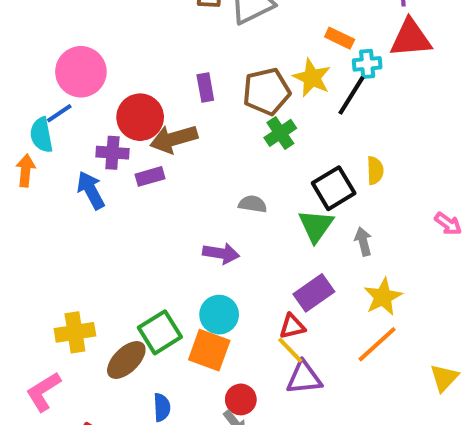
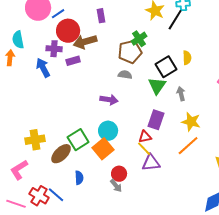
brown pentagon: (266, 92) -> (130, 52), moved
blue line: (59, 113) -> (58, 14), moved
purple rectangle: (314, 293) -> (156, 120), turned -36
yellow star: (383, 297) -> (191, 122), turned -30
orange square: (209, 350) -> (103, 149), turned 30

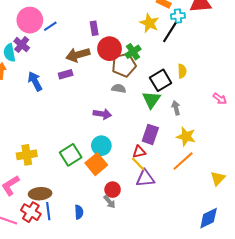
red circle: (68, 31) -> (110, 49), moved
purple cross: (54, 49) -> (22, 45), moved, turned 35
brown ellipse: (61, 154) -> (40, 194), moved, turned 40
blue semicircle: (79, 178) -> (79, 212), moved
blue line: (56, 195) -> (48, 211), turned 42

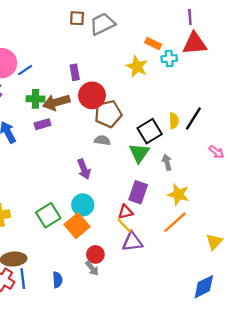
black line: (170, 32) -> (193, 118), moved
green cross: (133, 52) -> (36, 99), moved, turned 35
purple arrow: (102, 114) -> (84, 169), turned 60

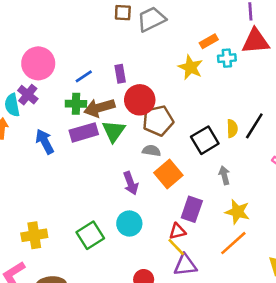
orange rectangle: (153, 44) -> (209, 41), turned -56
blue line: (25, 70) -> (84, 76), moved
purple rectangle: (42, 124) -> (84, 132), size x1.5
green triangle: (139, 153) -> (114, 131), moved
orange square: (77, 226) -> (168, 174), moved

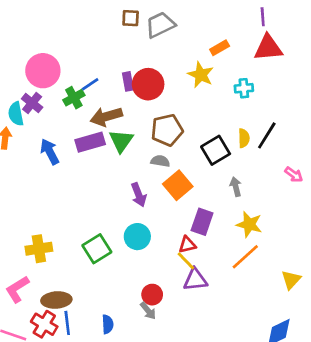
cyan cross: (227, 58) -> (244, 88), moved
red circle: (140, 100) -> (148, 84), moved
green cross: (76, 104) -> (74, 98), moved, turned -30

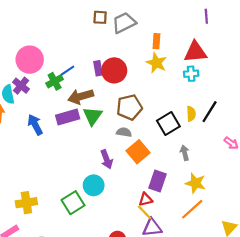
orange rectangle: (220, 48) -> (156, 41), moved, turned -56
red triangle: (268, 48) -> (195, 52), moved
cyan circle: (137, 237) -> (94, 185), moved

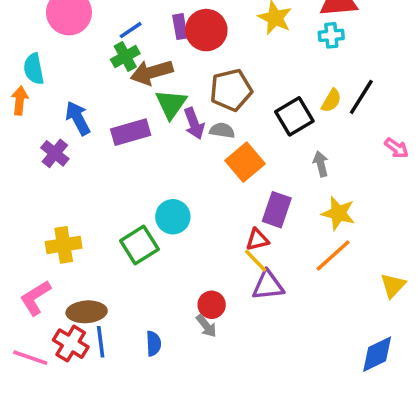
green cross: (55, 81) -> (125, 56), moved
purple cross: (21, 86) -> (55, 153), moved
yellow semicircle: (191, 114) -> (331, 101), turned 32
purple rectangle: (68, 117) -> (131, 132), moved
purple arrow: (107, 159) -> (194, 123), moved

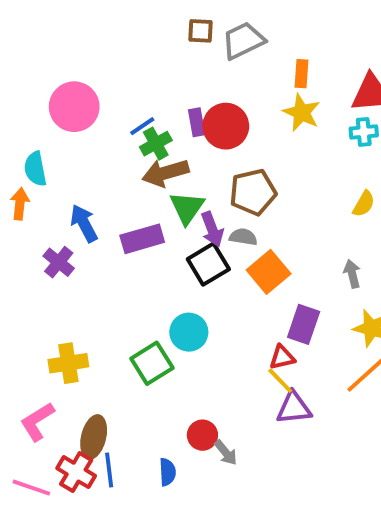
green cross: (125, 56) -> (156, 144), moved
black square: (294, 116) -> (208, 264), moved
red circle: (212, 305) -> (202, 435), moved
brown ellipse: (87, 312) -> (94, 437), turned -72

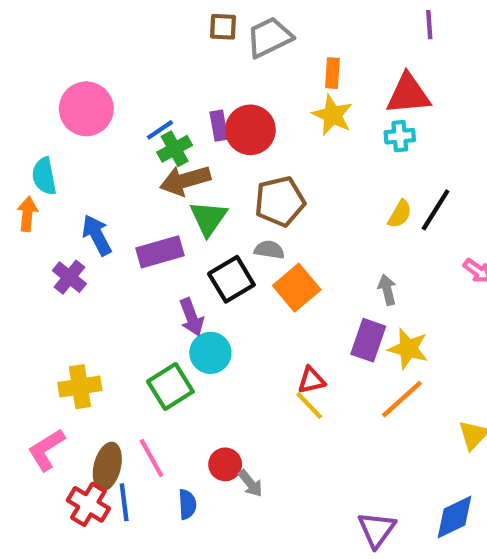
purple arrow: (212, 229) -> (191, 317), moved
purple rectangle: (304, 324) -> (368, 340), moved
purple triangle: (294, 408) -> (377, 530), moved, turned -48
pink line: (31, 488) -> (151, 458), moved, turned 42

